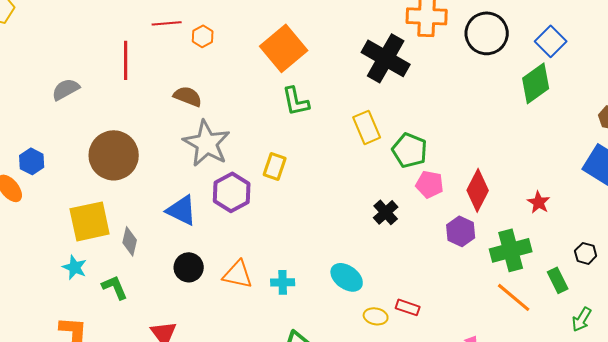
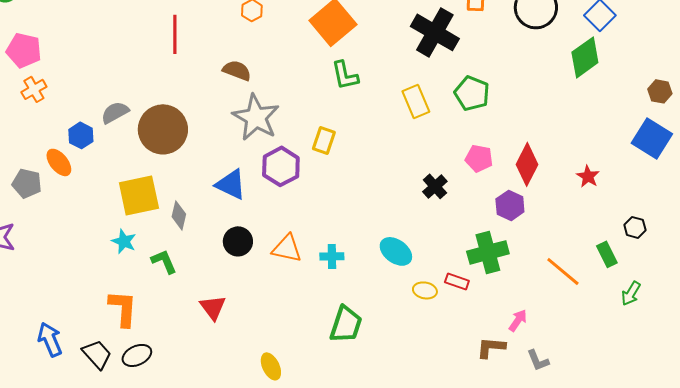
gray semicircle: (66, 89) -> (115, 112), moved
green pentagon: (410, 150) -> (472, 93), moved
green cross: (511, 250) -> (488, 252), moved

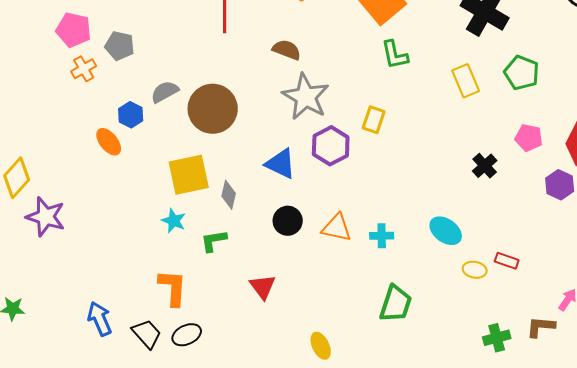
gray pentagon: (27, 183) -> (120, 46), moved
green cross: (488, 252) -> (497, 338), moved, size x0.7
green L-shape: (164, 261) -> (214, 241), turned -76

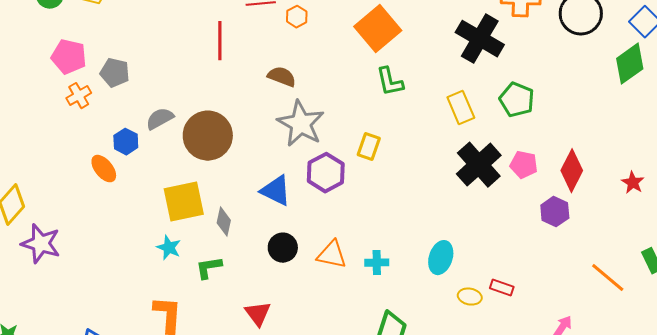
black cross: (485, 166) -> (479, 165), moved, size x1.8
cyan ellipse: (446, 231) -> (441, 258), turned 72

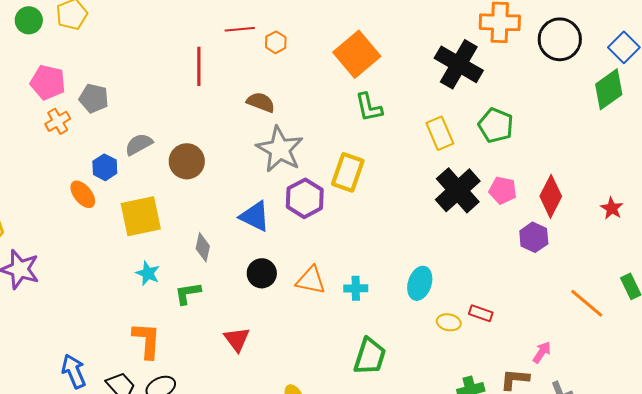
brown circle: (208, 136) -> (187, 161), size x0.7
yellow rectangle: (369, 147) -> (348, 172), size x1.4
yellow square: (184, 202) -> (141, 216), moved

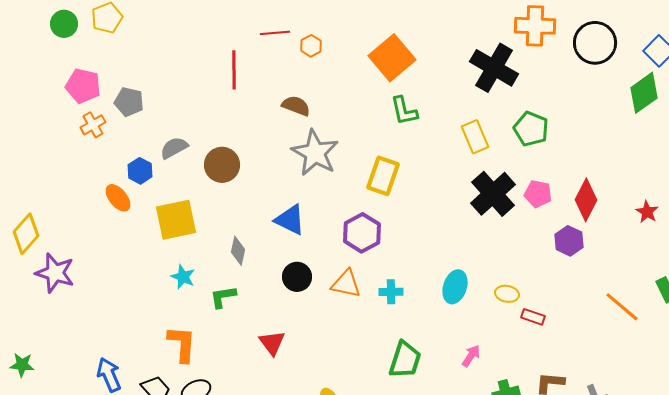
purple hexagon: (305, 198) -> (362, 233), moved
red rectangle: (481, 313) -> (533, 317), moved
yellow ellipse: (449, 322) -> (507, 294), moved
pink arrow: (542, 352) -> (471, 356), moved

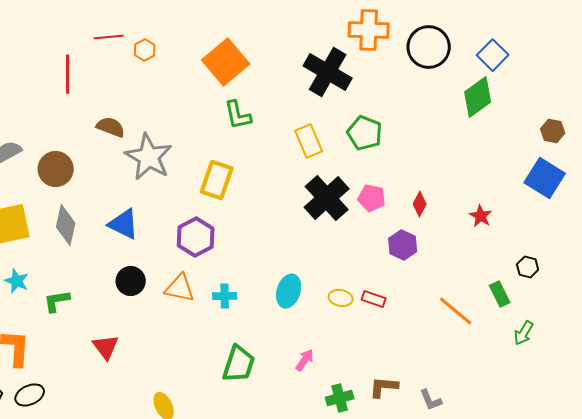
brown semicircle: (296, 106) -> (111, 127), moved
red diamond: (586, 200) -> (420, 204), size x0.6
gray diamond: (238, 251) -> (66, 225), moved, size x1.4
red rectangle: (533, 317) -> (374, 299), moved

